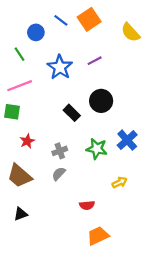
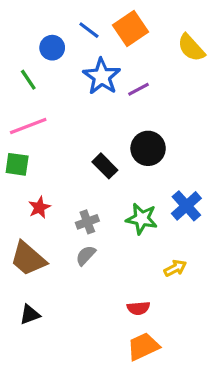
blue star: (60, 67) -> (102, 76), moved
red semicircle: (87, 205) -> (138, 308), moved

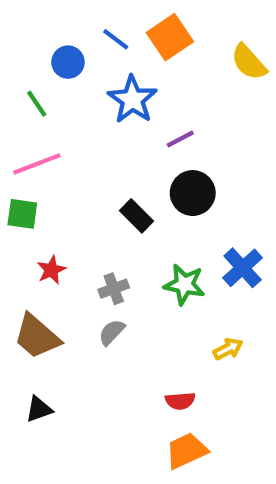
purple line: (138, 89) -> (180, 139), moved

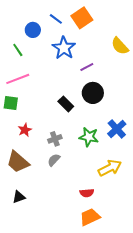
yellow semicircle: (249, 62) -> (120, 46), moved
yellow arrow: (228, 349) -> (110, 168), size x1.6

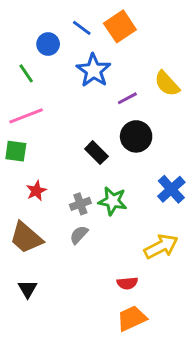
yellow semicircle: (120, 46) -> (167, 84), moved
green star: (89, 137) -> (113, 201), moved
black triangle: (19, 197) -> (28, 289), turned -40

